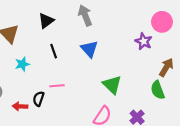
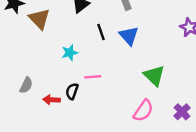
black line: (54, 51) -> (101, 32), moved
cyan star: (22, 64) -> (70, 53), moved

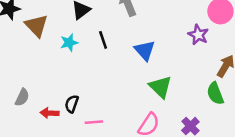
blue triangle: (129, 36) -> (145, 50), moved
cyan star: (70, 53) -> (69, 43), moved
pink line: (93, 77) -> (94, 122), moved

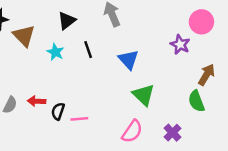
cyan star: (69, 43) -> (55, 52), turned -30
red arrow: (50, 113) -> (37, 101), moved
pink line: (94, 122) -> (79, 119), moved

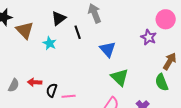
black line: (88, 50) -> (78, 32), moved

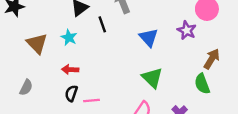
brown triangle: (25, 30) -> (37, 43), moved
blue triangle: (108, 49) -> (149, 37), moved
red arrow: (35, 82) -> (70, 70), moved

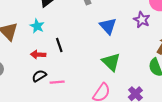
black line: (102, 24) -> (59, 45), moved
black semicircle: (71, 93) -> (39, 76), turned 40

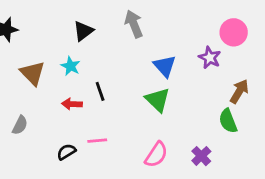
green triangle: (111, 62) -> (158, 100), moved
black semicircle: (39, 76) -> (66, 152), moved

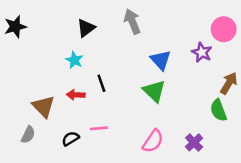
brown triangle: (33, 73) -> (44, 106), moved
gray semicircle: (20, 125) -> (28, 135), moved

